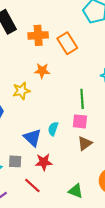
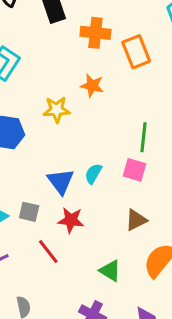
brown triangle: (85, 143) -> (136, 220), moved

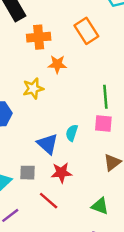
orange cross: (95, 33) -> (39, 37), moved

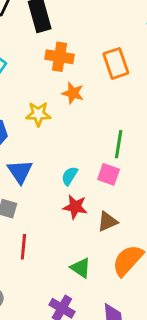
blue triangle: (47, 144) -> (20, 172), moved
red star: (61, 173) -> (75, 207), moved
red line: (49, 201) -> (23, 247), turned 40

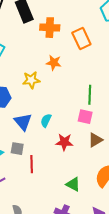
orange cross: (59, 57) -> (50, 28), moved
cyan semicircle: (70, 176) -> (46, 120), moved
brown triangle: (107, 222) -> (95, 140), moved
red line: (23, 247) -> (32, 164), moved

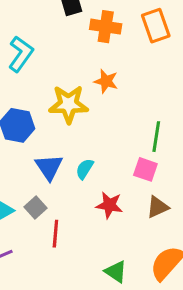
orange rectangle: (81, 38) -> (156, 26), moved
yellow star: (31, 80) -> (68, 104), size x1.4
gray square: (17, 149) -> (36, 207), turned 32

